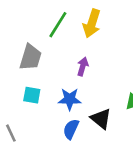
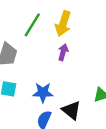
purple arrow: (83, 66) -> (63, 52), moved

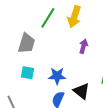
purple arrow: (63, 52) -> (83, 46), moved

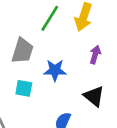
blue star: (57, 76) -> (55, 70), moved
black triangle: (81, 91) -> (94, 96), moved

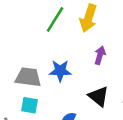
gray trapezoid: (22, 51) -> (28, 77), moved, turned -100
cyan square: (24, 88) -> (29, 105), moved

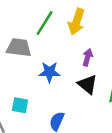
gray trapezoid: (28, 77) -> (19, 48), moved
black triangle: (99, 96) -> (88, 84), moved

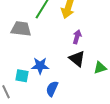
blue star: (49, 72) -> (40, 66), moved

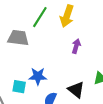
black triangle: (77, 59) -> (76, 90), moved

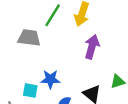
purple arrow: (76, 46) -> (92, 47), size x1.5

